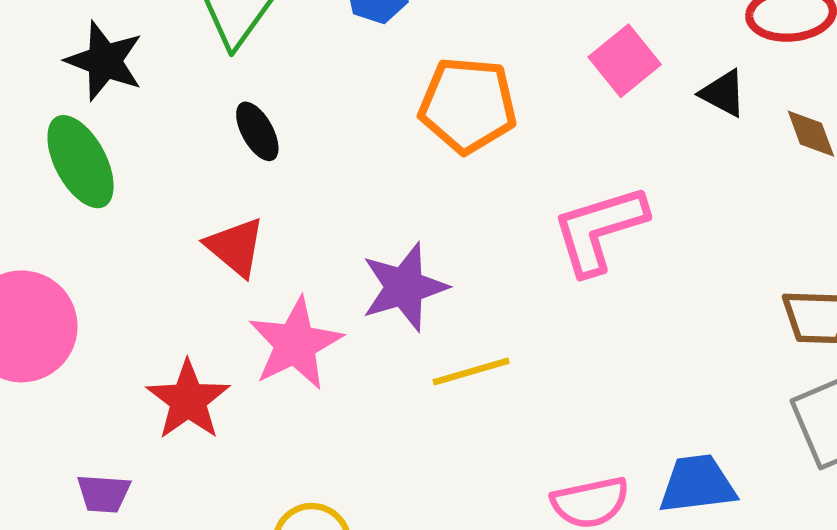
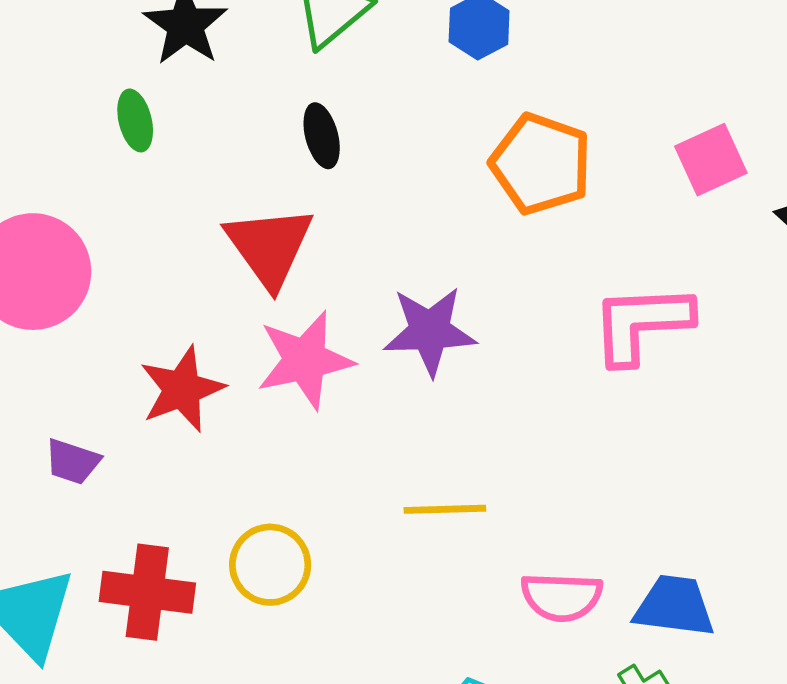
green ellipse: (81, 162) -> (135, 120), size x0.6
red triangle: (235, 247) -> (269, 247), size x1.4
yellow line: (471, 371) -> (445, 509), moved

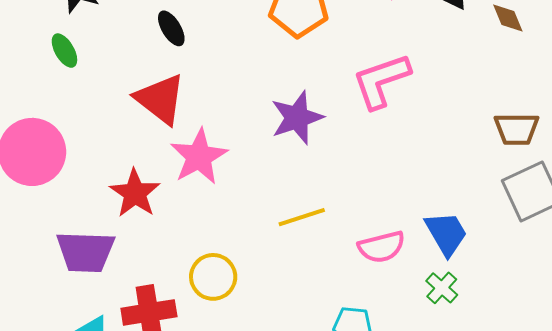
purple star: (430, 331) -> (297, 118), moved
purple trapezoid: (72, 462) -> (86, 252), size x1.8
blue trapezoid: (674, 606) -> (446, 233), turned 69

